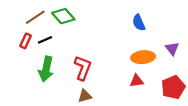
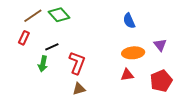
black line: (45, 40) -> (52, 47), moved
green arrow: (46, 69) -> (43, 64), size x0.7

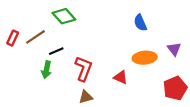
brown line: (33, 16) -> (36, 37), moved
red rectangle: (24, 38) -> (13, 38), moved
red triangle: (127, 75) -> (121, 77), moved, turned 32

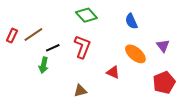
green diamond: (64, 16) -> (86, 15), moved
orange ellipse: (145, 58) -> (135, 54), turned 45
red L-shape: (84, 69) -> (82, 47), moved

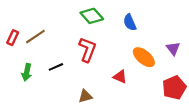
blue semicircle: (131, 21) -> (130, 22), moved
black line: (53, 48) -> (56, 67), moved
green arrow: (44, 65) -> (27, 72), moved

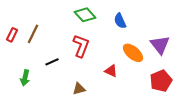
brown line: (35, 37) -> (33, 34), turned -30
purple triangle: (173, 48) -> (160, 45), size x1.5
green arrow: (27, 72) -> (25, 78), moved

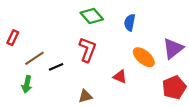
blue semicircle: (120, 21) -> (130, 22), turned 35
brown line: (33, 34) -> (34, 58), moved, turned 30
purple triangle: (160, 45) -> (173, 48), turned 30

